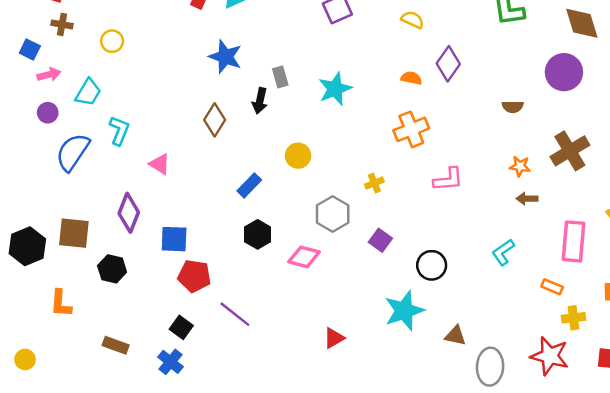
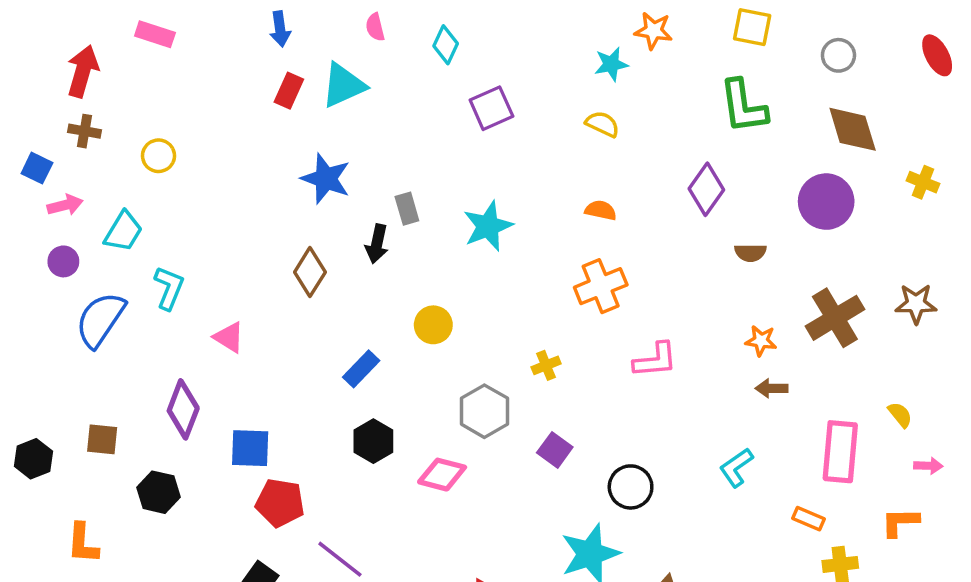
purple diamond: (448, 64) -> (706, 189), moved
brown square: (74, 233) -> (102, 439), size x0.7
black hexagon: (27, 246) -> (33, 459), size x0.7

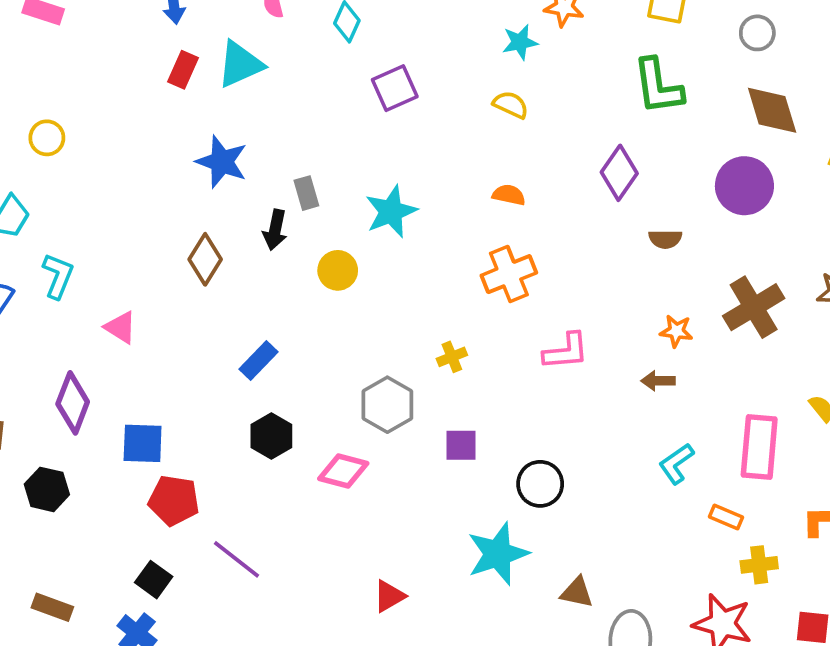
yellow circle: (433, 325) -> (338, 270), moved
brown arrow: (772, 388) -> (658, 381), moved
purple square: (555, 450) -> (461, 445), turned -36
cyan L-shape: (736, 468) -> (676, 464), moved

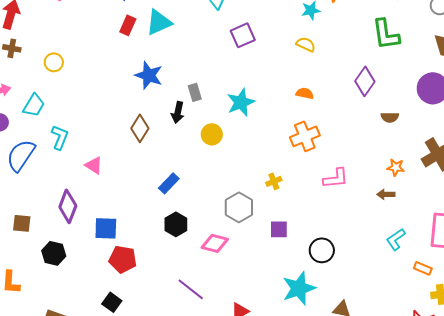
purple line: (236, 559) -> (191, 289), moved

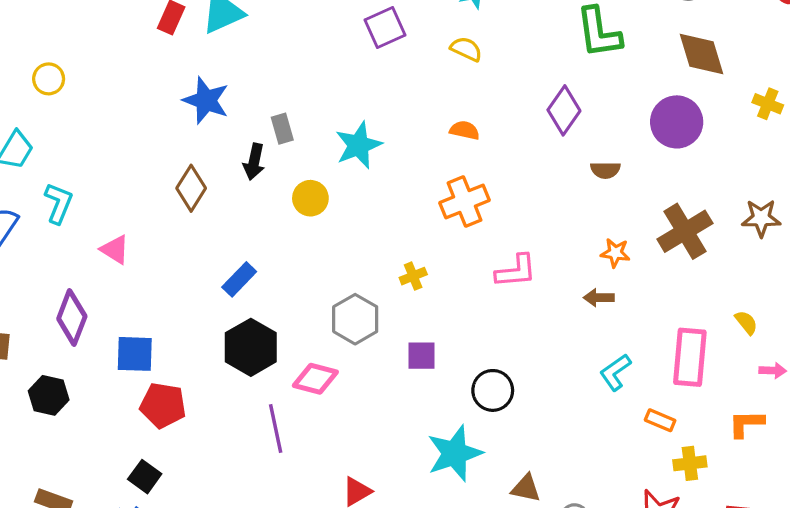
purple square: (243, 35) -> (385, 28), moved
black hexagon: (176, 224) -> (251, 347), size x1.4
purple line: (191, 289) -> (276, 429), moved, turned 40

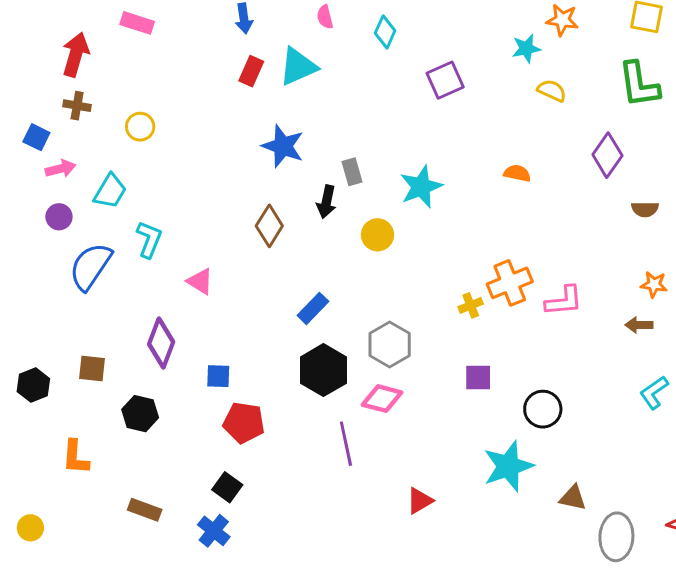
yellow semicircle: (466, 49) -> (552, 91), moved
orange cross: (465, 202) -> (510, 283), moved
gray hexagon: (355, 319) -> (390, 344), moved
blue square: (135, 354) -> (218, 376), size x0.7

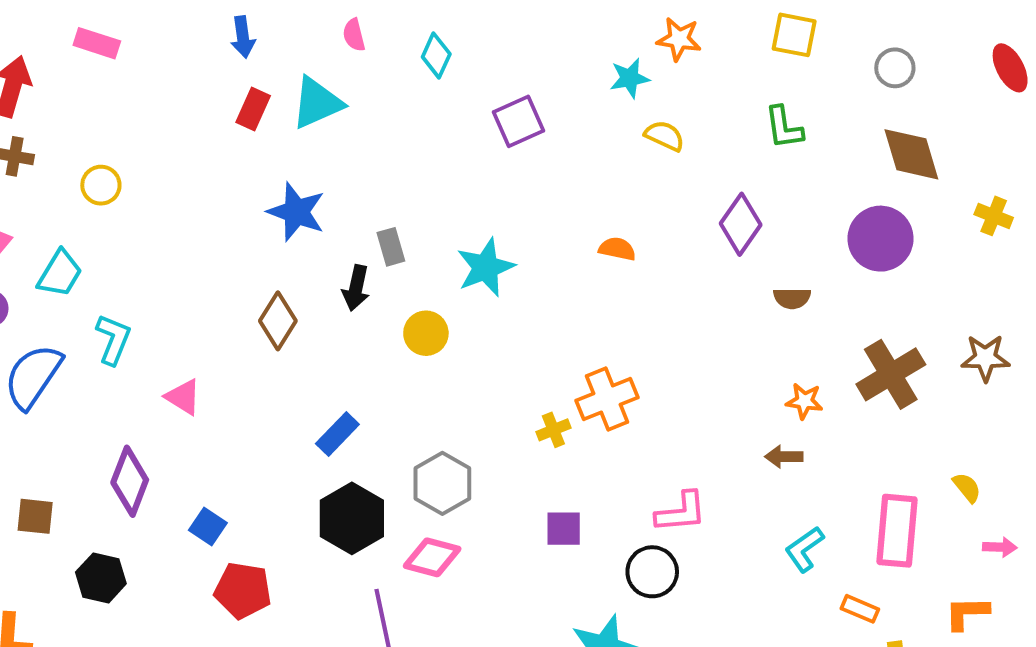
green L-shape: (639, 85) -> (784, 128), size x0.7
pink L-shape: (564, 301) -> (681, 512), moved
blue square: (218, 376) -> (208, 527), turned 32

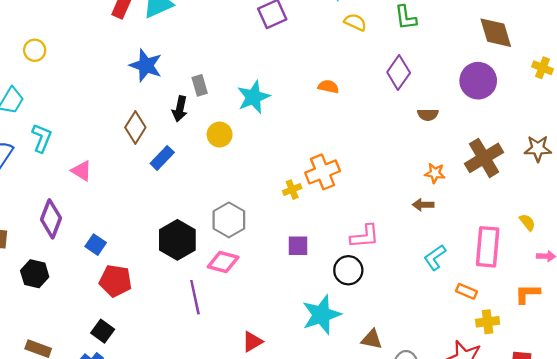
green L-shape: (784, 128) -> (406, 17), moved
blue rectangle: (337, 434) -> (162, 158), moved

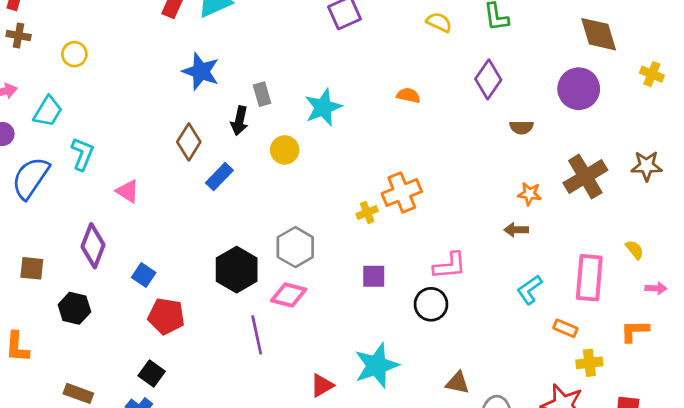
cyan star: (321, 315) -> (376, 365), moved

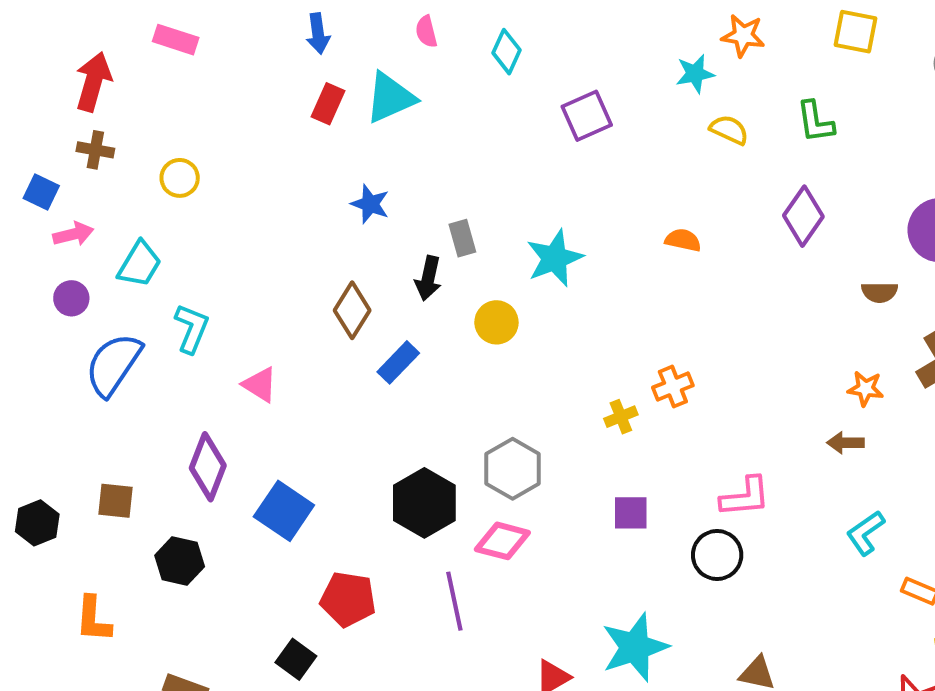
blue star: (201, 71) -> (370, 204), size x0.7
brown semicircle: (521, 127) -> (880, 292), moved
orange cross: (402, 193) -> (673, 387), size x0.7
blue square: (144, 275) -> (284, 511), size x1.6
red pentagon: (166, 316) -> (348, 599), moved

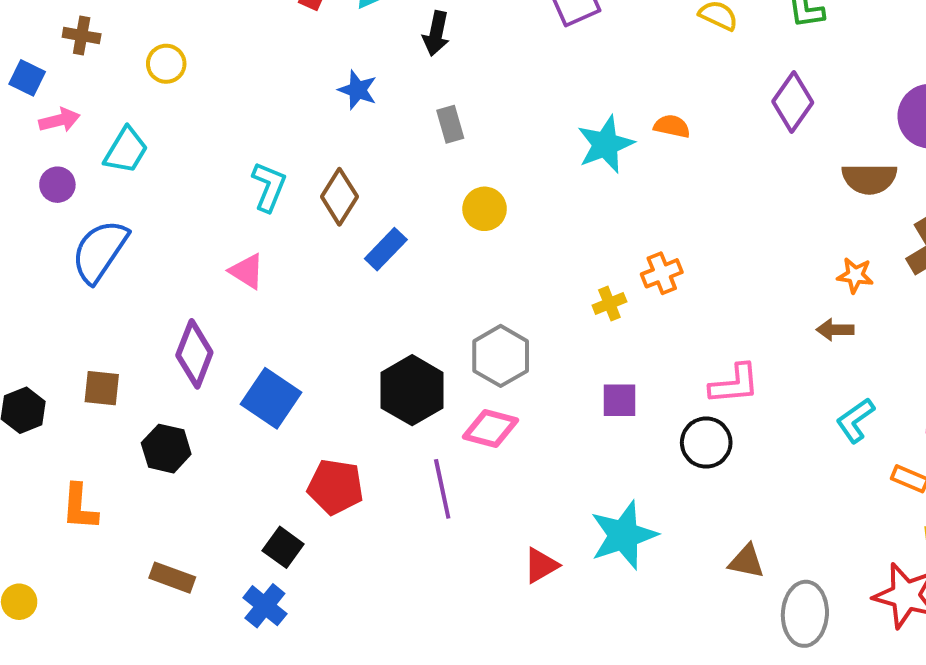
cyan star: (555, 258) -> (605, 144), moved
black arrow: (428, 278) -> (436, 34), moved
brown semicircle: (880, 292) -> (869, 179), size x1.5
cyan L-shape: (192, 328) -> (269, 187), moved

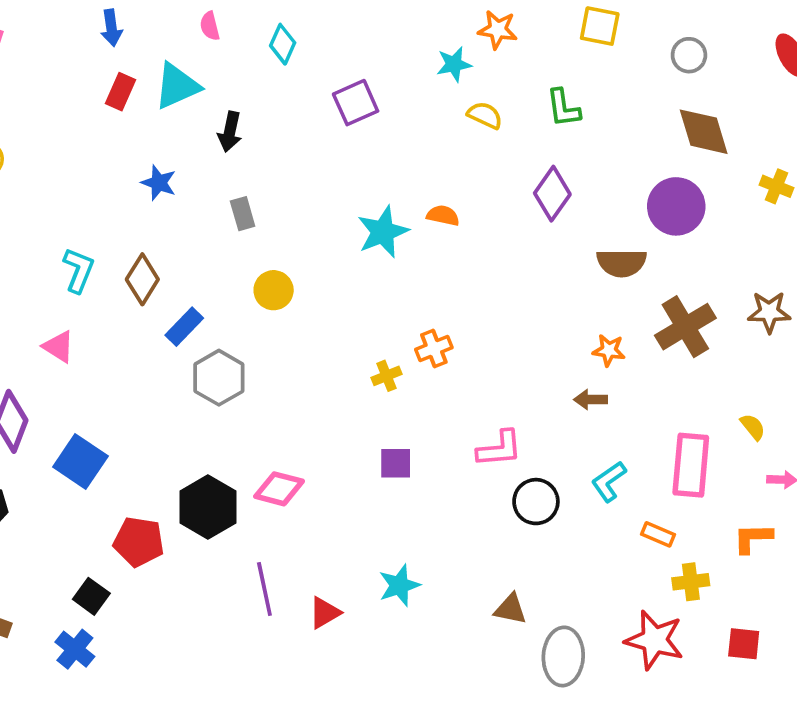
gray hexagon: (501, 356) -> (219, 378), moved
black hexagon: (412, 390) -> (208, 507), moved
black circle: (706, 443) -> (536, 502), moved
purple line: (442, 489) -> (264, 589), moved
cyan star: (624, 535) -> (399, 585), size x0.7

